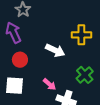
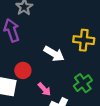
red circle: (20, 60) -> (23, 70), moved

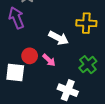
pink arrow: (44, 89) -> (49, 60), moved

